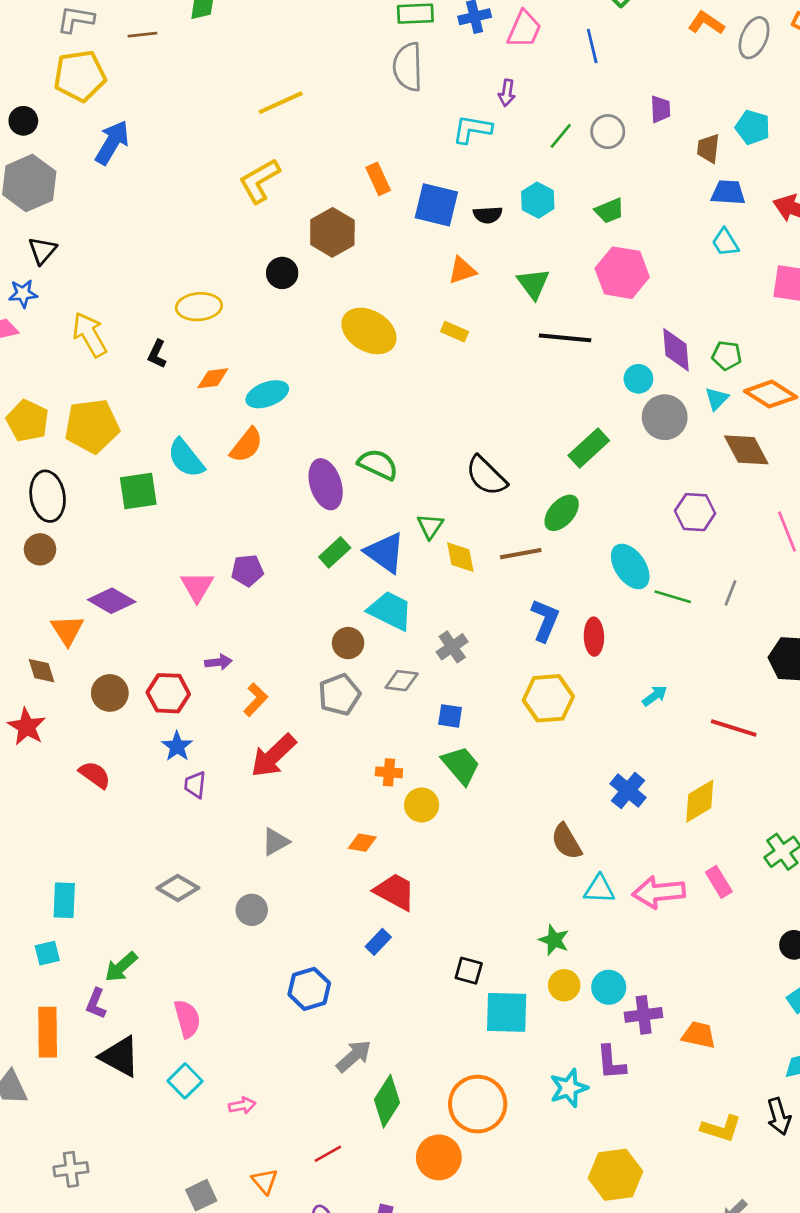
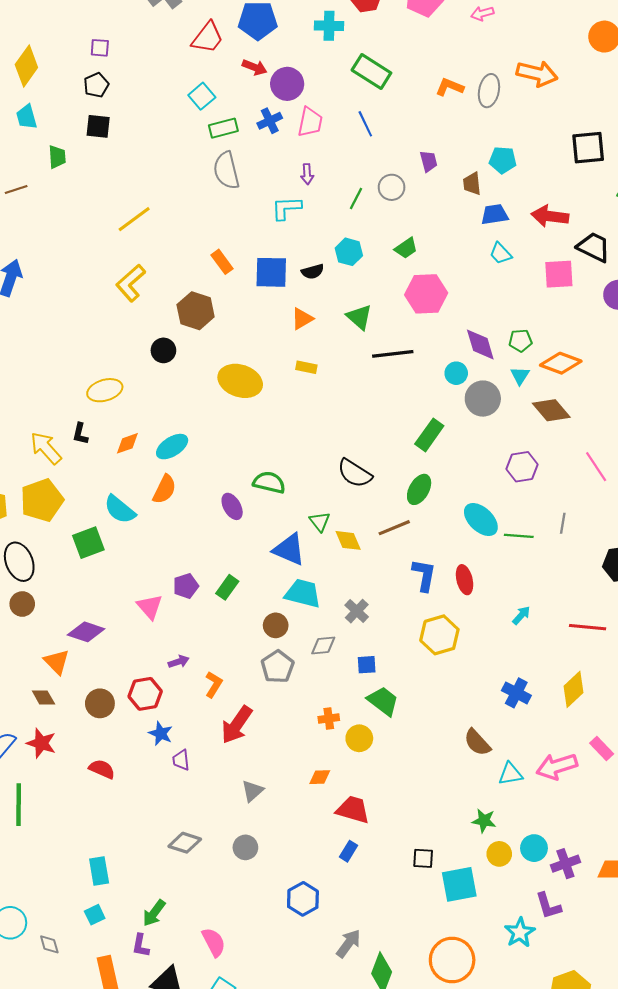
yellow arrow: (90, 335) -> (46, 448), moved
purple ellipse: (326, 484) -> (232, 506), size x0.7
green rectangle: (335, 552) -> (227, 587), moved

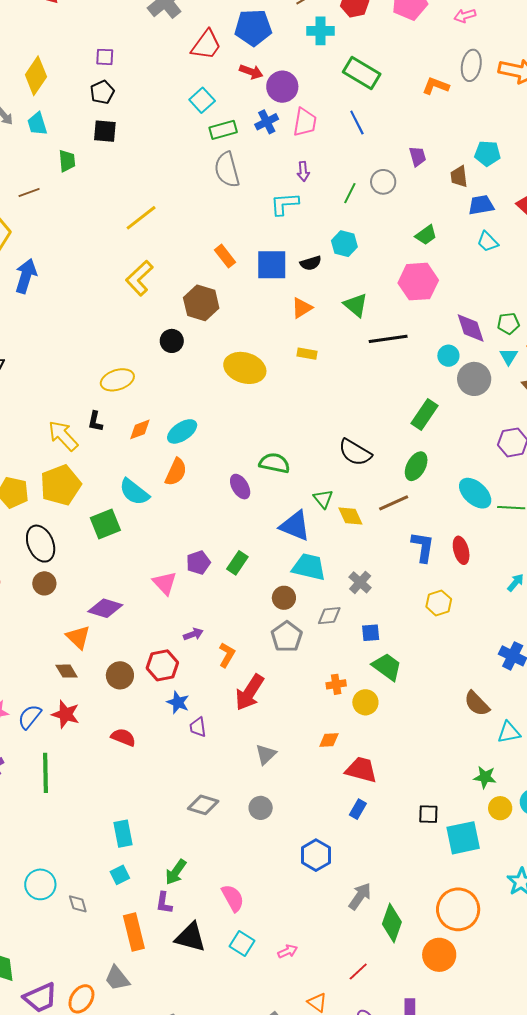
gray ellipse: (489, 91) -> (471, 65), moved
green trapezoid: (406, 248) -> (426, 235), moved
yellow hexagon: (439, 635) -> (439, 603), size x0.7

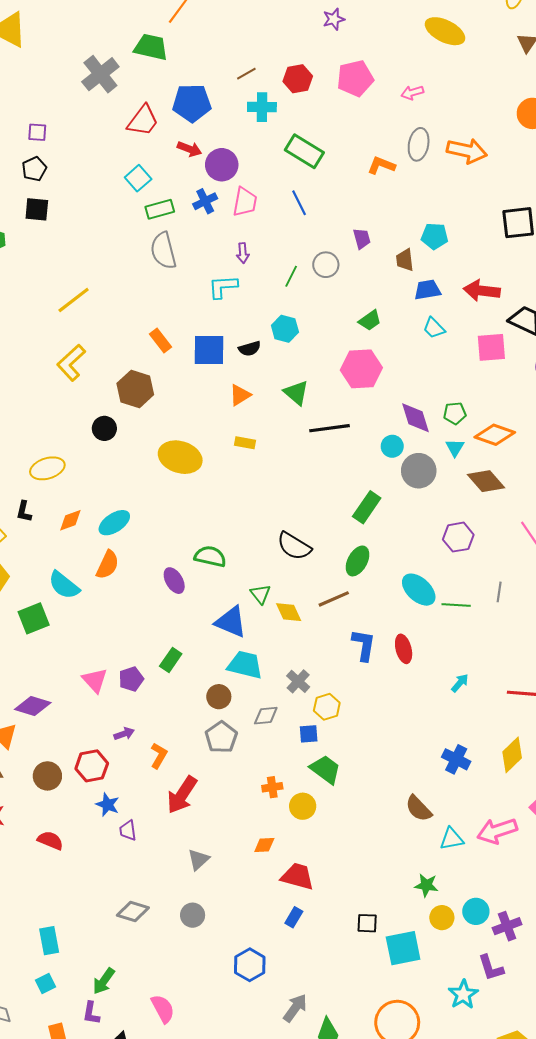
purple pentagon: (198, 563) -> (131, 679), moved
yellow hexagon: (439, 603) -> (327, 707), moved

